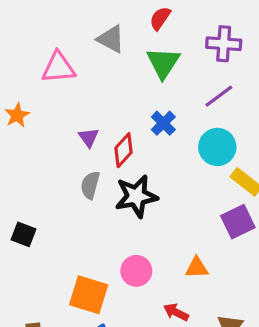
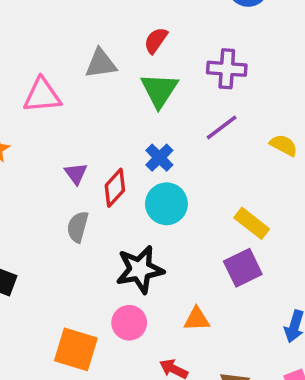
gray triangle: (111, 39) -> (101, 63), turned -36
cyan circle: (217, 147) -> (166, 204), moved
black star: (136, 196) -> (140, 269), moved

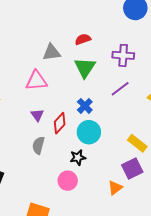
red semicircle: (156, 40) -> (83, 39), turned 35
pink triangle: (42, 95) -> (36, 81), moved
black star: (140, 269) -> (78, 157), moved, size x0.6
orange triangle: (197, 319) -> (115, 188), moved, turned -35
pink circle: (129, 323) -> (68, 181), moved

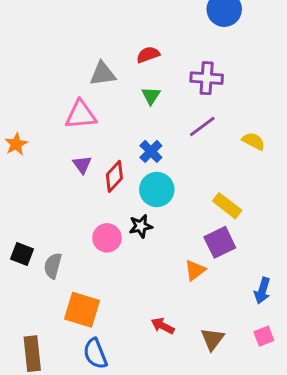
green triangle: (85, 68) -> (151, 96), size x0.6
gray semicircle: (38, 145) -> (53, 266), moved
pink circle: (68, 181) -> (107, 238), moved

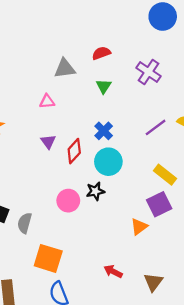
purple cross: (207, 78) -> (149, 72), turned 30
pink triangle: (81, 115) -> (47, 101), size x0.6
purple line: (202, 127) -> (156, 127), moved

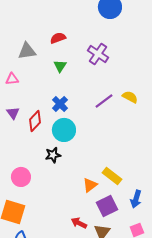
yellow rectangle: (165, 175) -> (112, 176), moved
pink circle: (68, 201) -> (21, 177), moved
purple square: (159, 204) -> (107, 206), moved
red arrow: (113, 271) -> (79, 223), moved

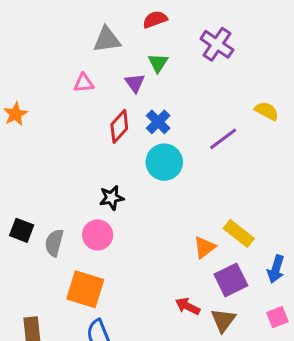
purple line: (104, 101) -> (223, 139), moved
purple triangle: (13, 113) -> (135, 83), moved
red diamond: (35, 121) -> (119, 126), moved
black star: (53, 155) -> (112, 198), moved

